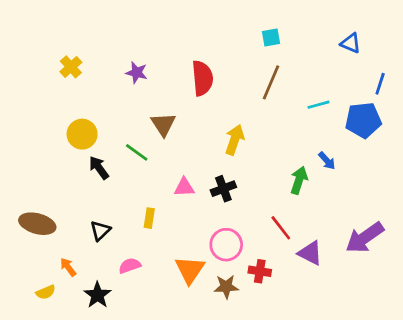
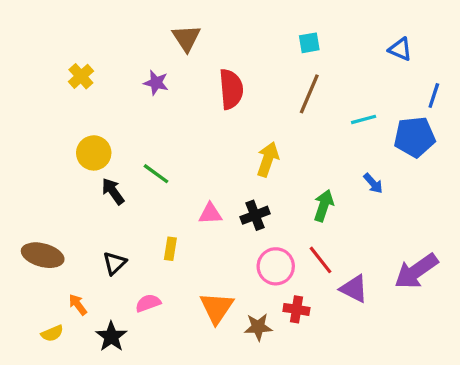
brown triangle: (163, 124) -> (186, 38), moved
green arrow: (299, 180) -> (324, 206), moved
pink circle: (226, 245) -> (276, 266), moved

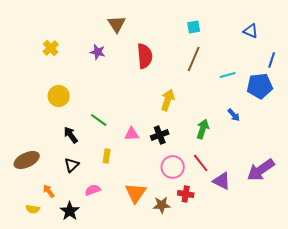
green line: (156, 174) -> (99, 120), moved
black arrow: (113, 191) -> (71, 135), moved
brown ellipse: (43, 255) -> (27, 160), turned -40
yellow semicircle: (52, 333) -> (33, 209), turned 32

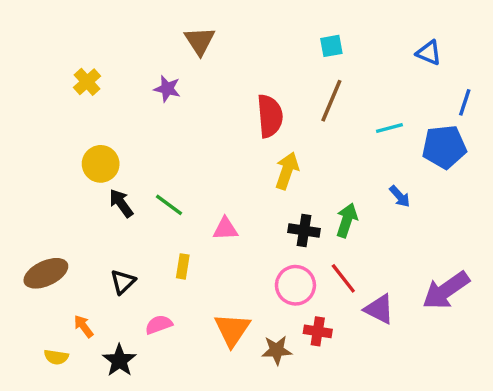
red semicircle: (145, 56) -> (270, 116), moved
black arrow: (71, 135) -> (121, 203), moved
black cross: (160, 135) -> (304, 231), moved, turned 30

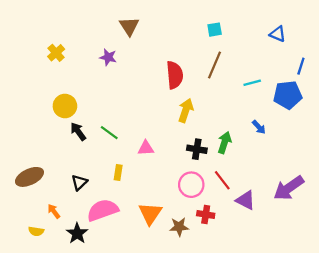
pink semicircle: (159, 325) -> (103, 210), size x1.8

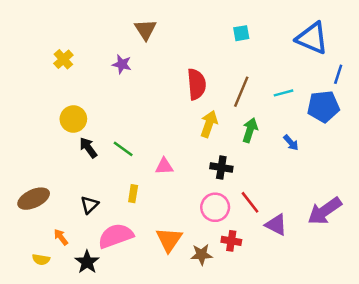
blue triangle: (278, 34) -> (312, 38), size x1.8
brown line: (215, 65) -> (241, 92), moved
green arrow: (224, 143) -> (250, 130), moved

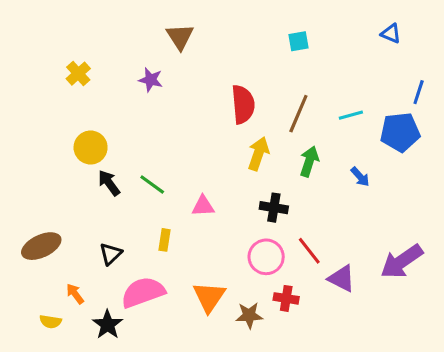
blue triangle: (312, 38) -> (391, 34), moved, size x0.5

